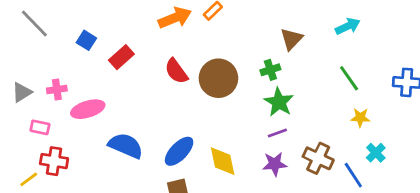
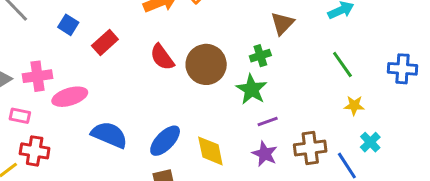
pink cross: (57, 89) -> (37, 76), size x1.4
green star: (279, 102) -> (252, 89), moved
brown cross: (318, 158) -> (310, 148), turned -32
purple star: (275, 164) -> (265, 154), turned 30

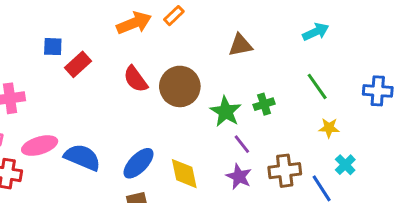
brown triangle: (282, 23) -> (240, 45), moved, turned 35
blue square: (68, 25) -> (53, 47), moved, turned -30
green cross: (260, 56) -> (264, 104), moved
pink ellipse: (70, 97) -> (40, 146), moved
purple line: (268, 122) -> (242, 144), turned 72

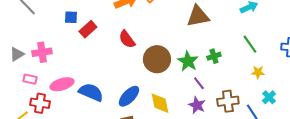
brown triangle: (240, 45) -> (198, 16), size x1.4
brown circle: (180, 86) -> (157, 59), moved

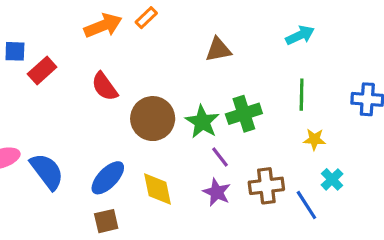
brown triangle: (198, 16) -> (218, 50), size x0.7
green line: (250, 44) -> (302, 95), turned 36
green cross: (214, 56) -> (244, 114), size x1.5
blue semicircle: (91, 92) -> (47, 171), turned 30

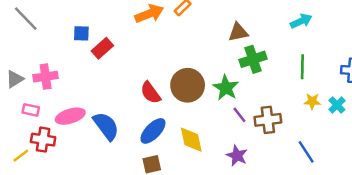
red semicircle: (105, 87) -> (151, 93), moved
green cross: (244, 114) -> (253, 59), moved
cyan cross: (332, 179) -> (337, 105), moved
brown cross: (266, 186) -> (268, 120), moved
purple star: (217, 192) -> (237, 156), moved

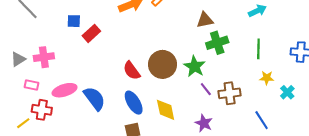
cyan cross: (337, 105) -> (287, 92), moved
blue ellipse: (153, 131) -> (134, 103), turned -75

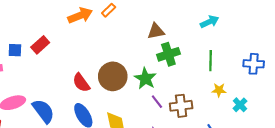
blue square: (74, 21) -> (15, 50), moved

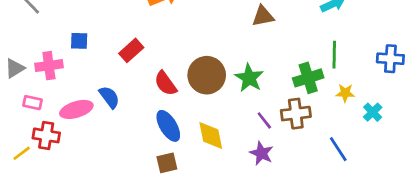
red rectangle: (40, 45) -> (131, 50), moved
green cross: (168, 54) -> (308, 78), moved
purple line: (157, 102) -> (264, 120), moved
blue semicircle: (43, 111) -> (109, 97), moved, size x0.7

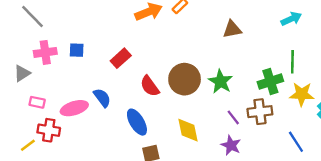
pink cross: (49, 66) -> (45, 52), moved
yellow star: (345, 93) -> (302, 94), size x1.5
blue ellipse: (168, 126) -> (137, 122), moved

